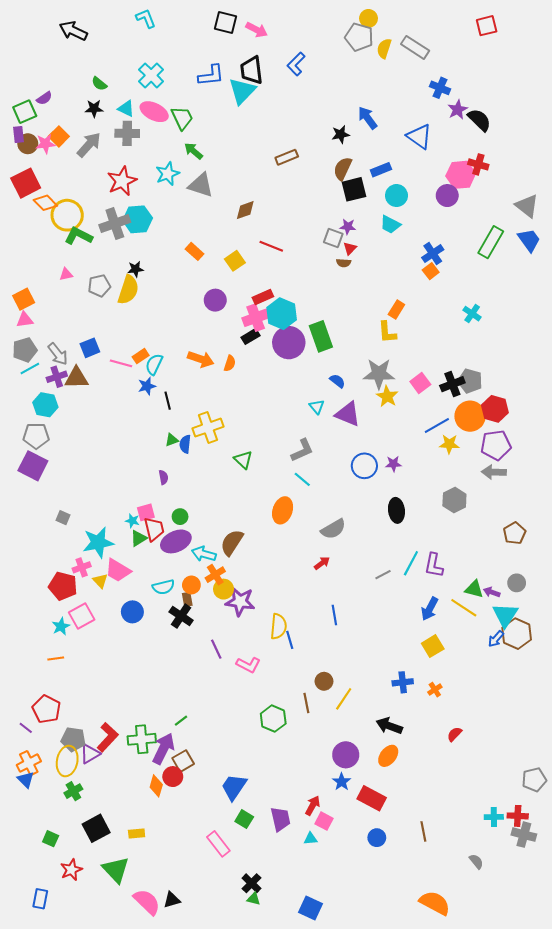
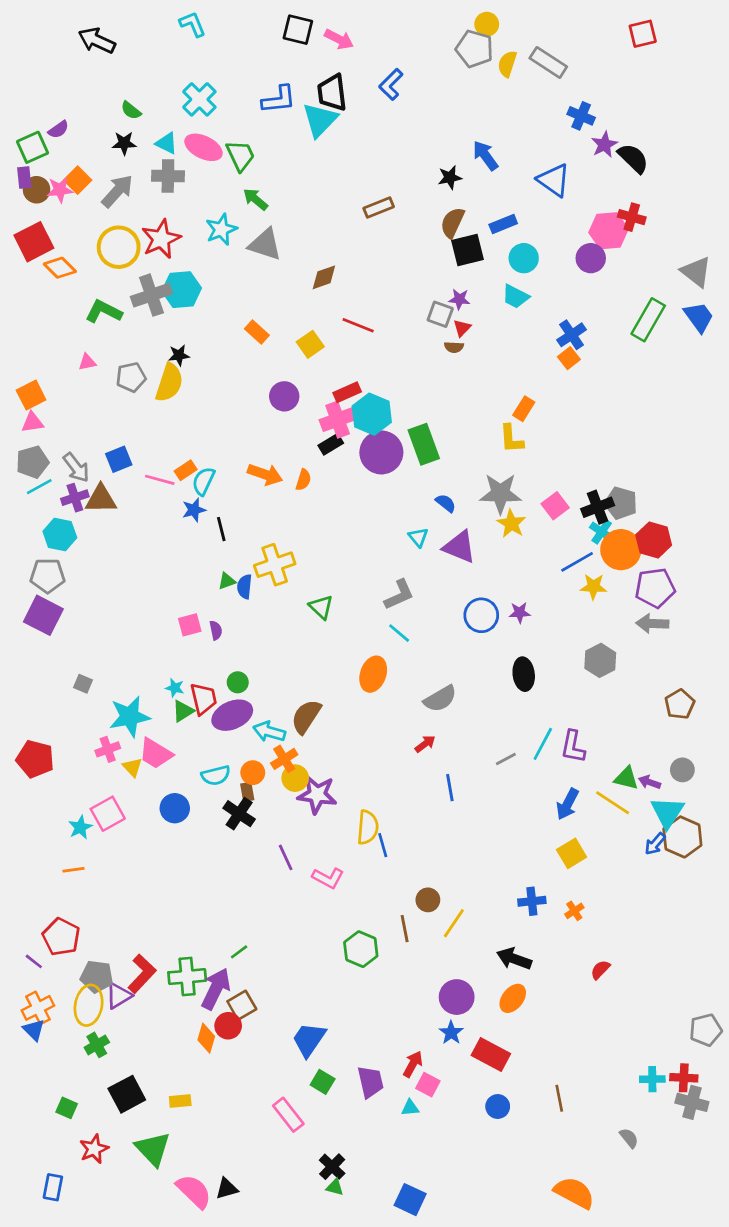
yellow circle: (67, 215) -> (119, 247), moved
cyan cross: (472, 314) -> (602, 532), moved
pink square: (146, 512) -> (190, 625), moved
red pentagon: (63, 586) -> (35, 759), moved
blue line: (334, 615) -> (450, 788), moved

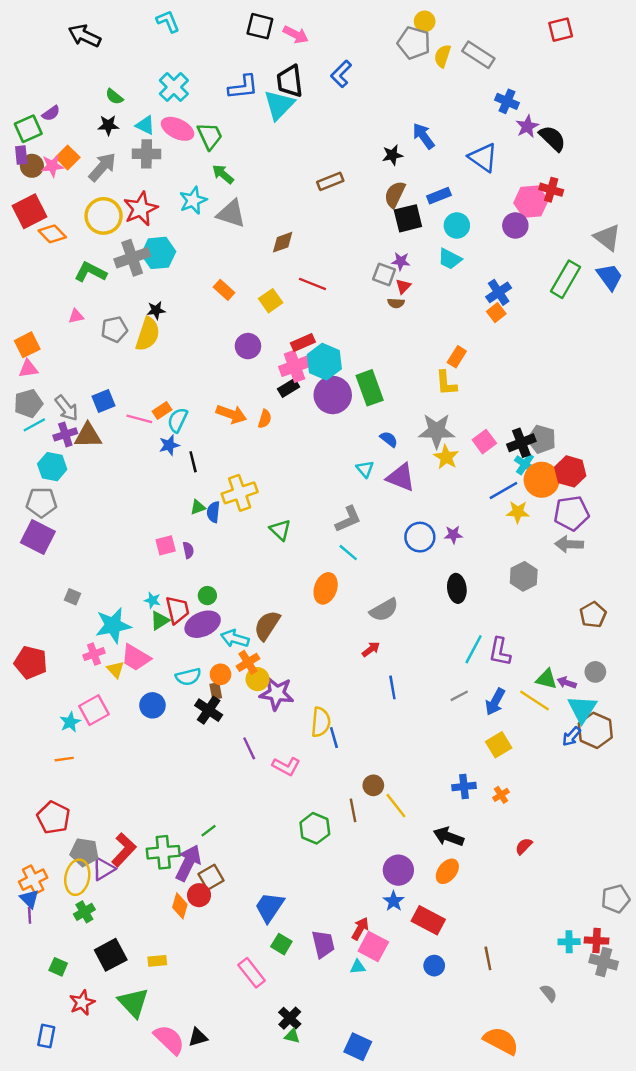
gray line: (506, 759) -> (459, 696), moved
yellow line: (454, 923) -> (396, 806), turned -72
purple line: (34, 961) -> (30, 915), moved, turned 49
pink square: (428, 1085) -> (373, 946), size x1.4

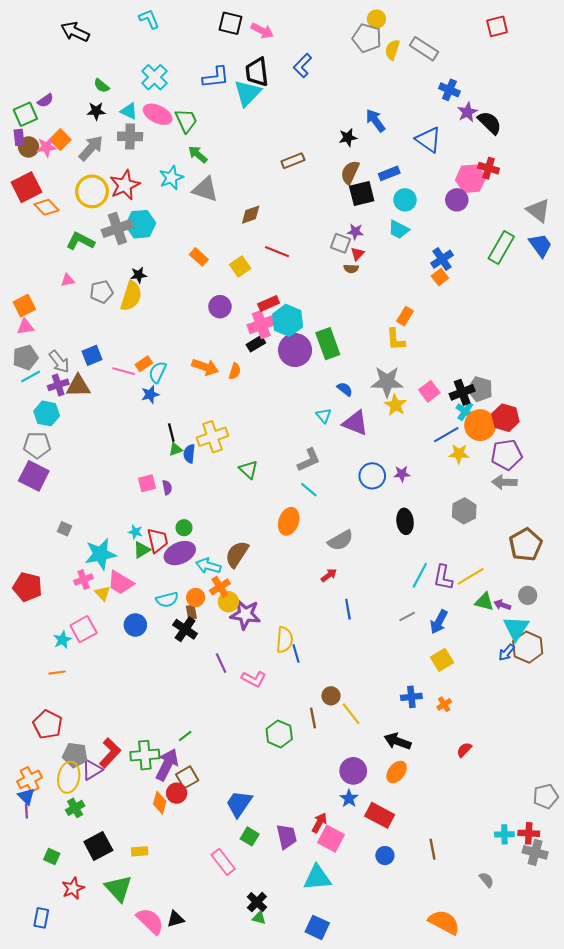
black line: (193, 462) -> (171, 433), moved
brown pentagon: (593, 615) -> (526, 545), size x1.4
yellow line: (534, 701) -> (471, 576), moved, turned -64
cyan triangle: (358, 967) -> (317, 878), moved, size x2.0

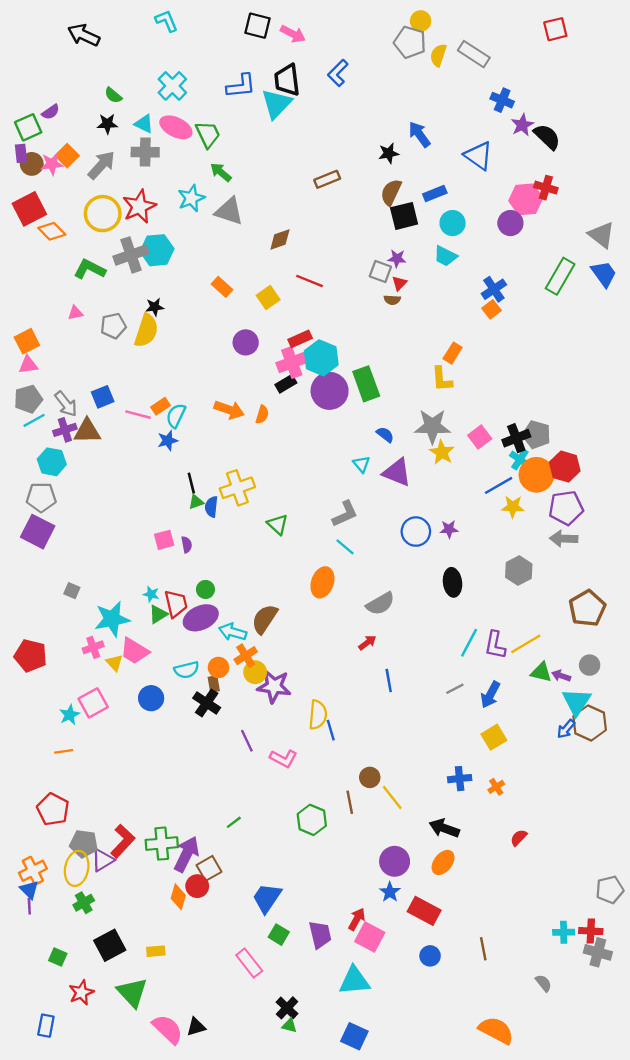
green line: (185, 736) -> (234, 822), moved

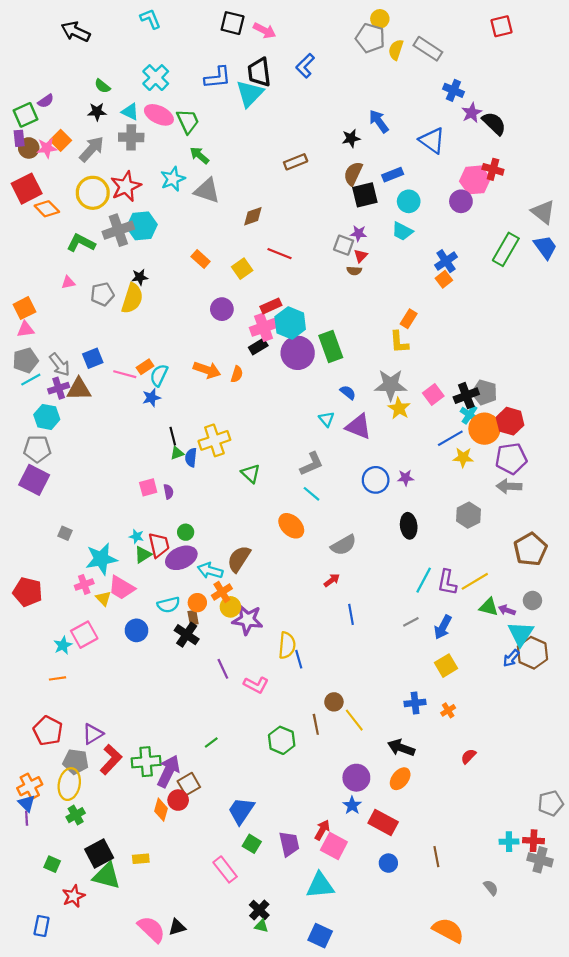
orange ellipse: (322, 582) -> (291, 526), turned -65
purple triangle: (103, 860) -> (93, 734), moved
green triangle: (132, 993) -> (107, 876), moved, turned -32

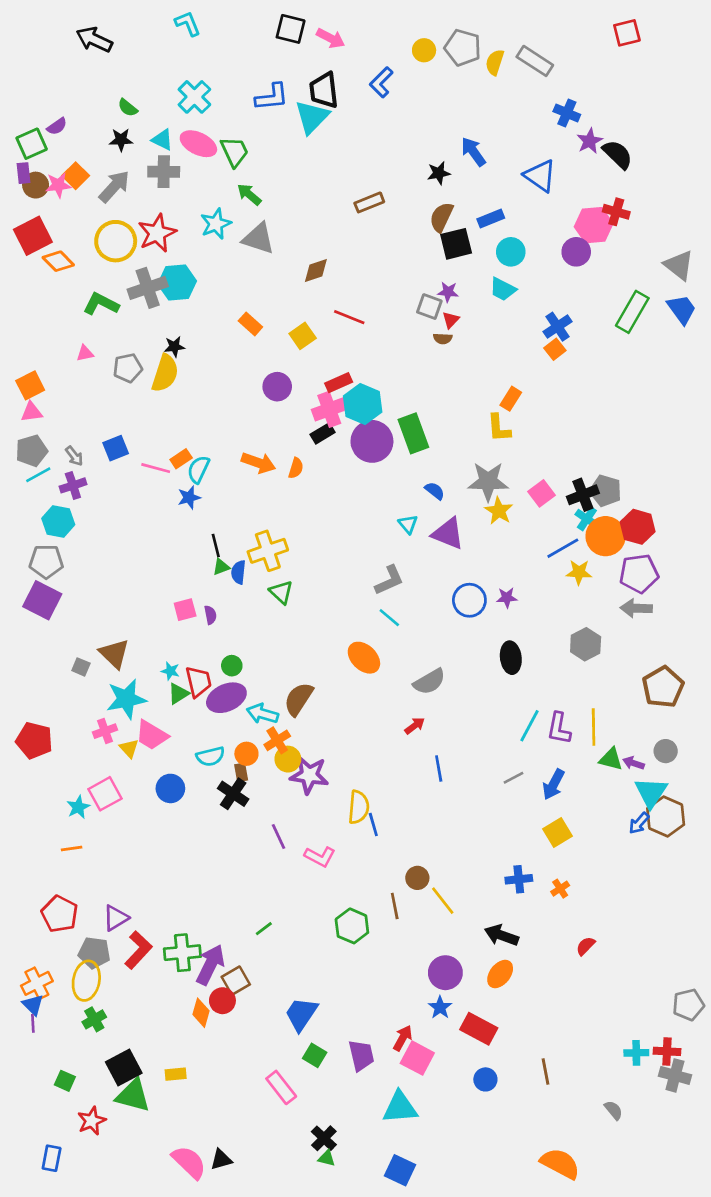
yellow circle: (380, 19) -> (424, 50), moved
gray arrow: (60, 365) -> (74, 456), size x0.7
brown triangle: (79, 389) -> (114, 654), moved, turned 45
green triangle: (251, 473) -> (281, 592), moved
yellow line: (475, 581) -> (594, 727), turned -60

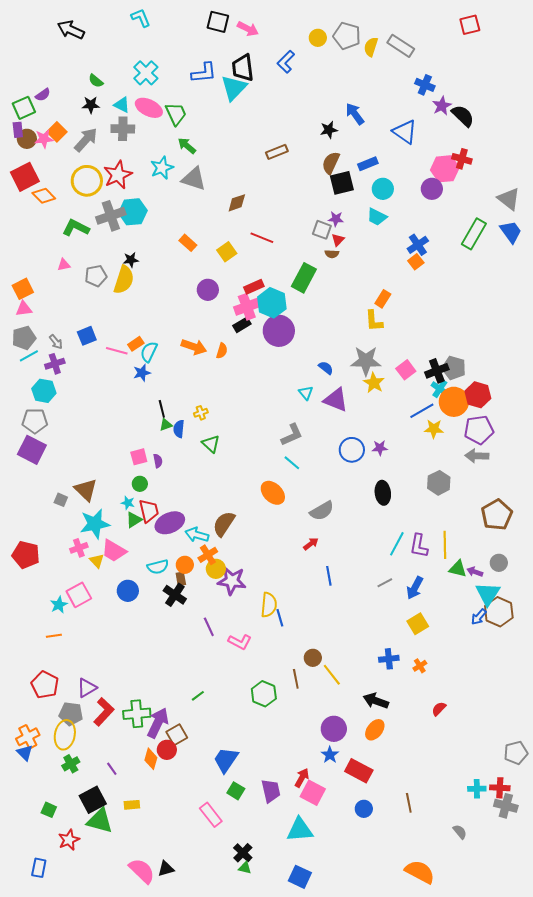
green rectangle: (413, 433) -> (304, 278), moved, turned 48
yellow cross: (268, 551) -> (201, 413), size x0.5
green circle: (232, 666) -> (140, 484), moved
purple line: (33, 1023) -> (112, 769), moved, turned -32

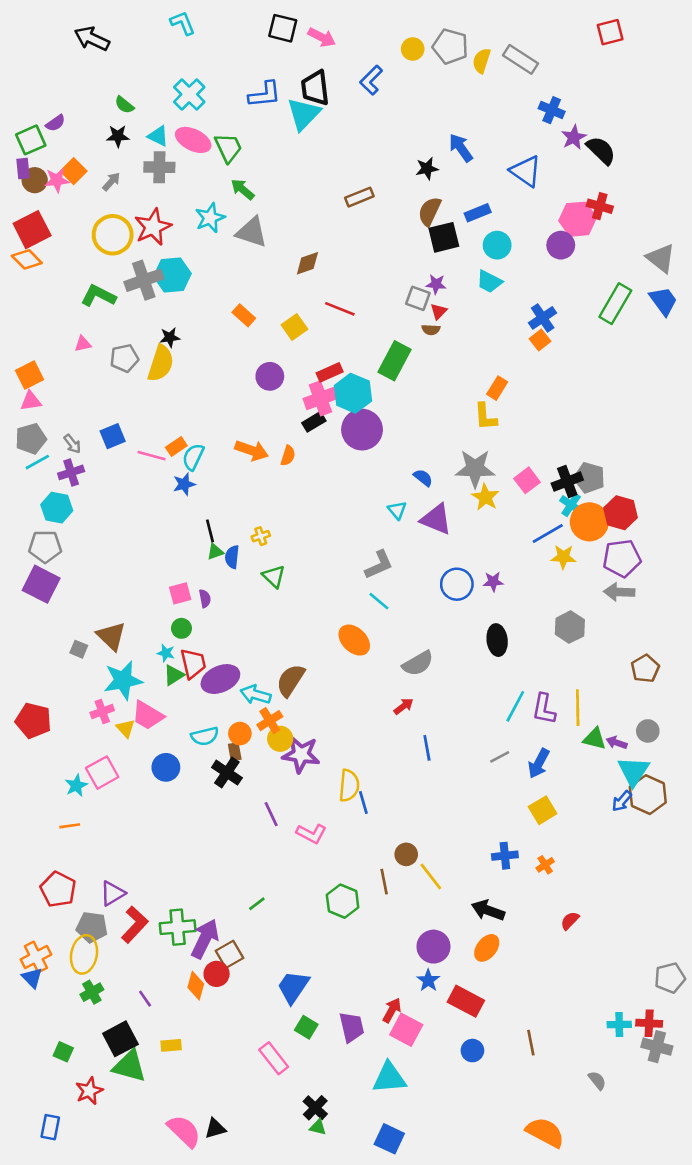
gray arrow: (86, 140) -> (111, 181), size x0.6
orange diamond: (44, 196) -> (27, 259), moved
brown pentagon: (497, 515) -> (645, 669), size x0.7

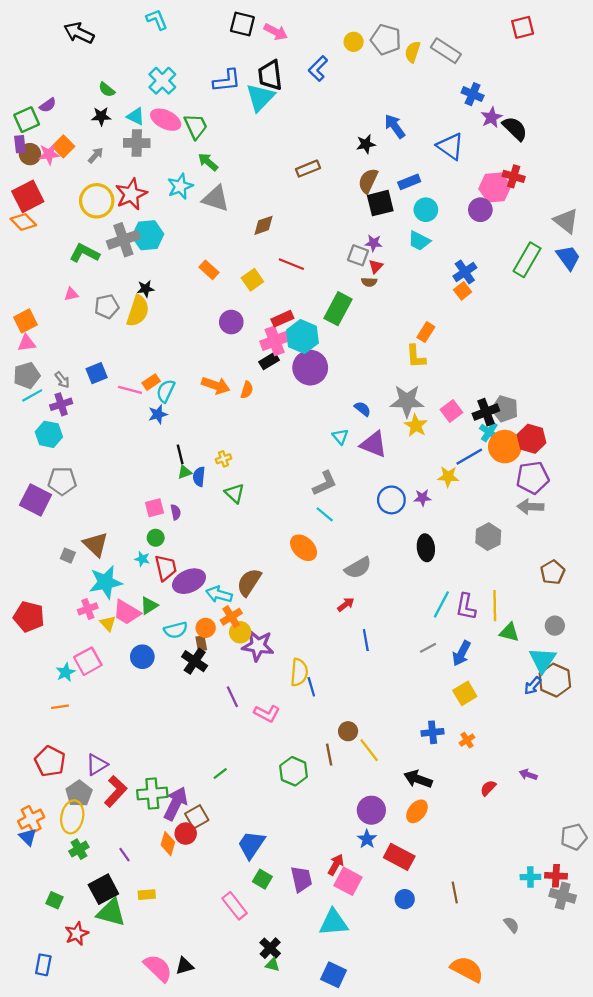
gray pentagon: (45, 547) -> (62, 481), moved
yellow star: (563, 557) -> (448, 477), moved
green triangle: (174, 675) -> (149, 606), moved
purple arrow: (617, 743) -> (528, 775), moved
gray pentagon: (92, 927) -> (79, 794), turned 30

